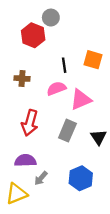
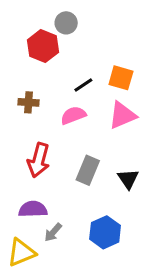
black line: (64, 65) -> (83, 85), turned 64
pink triangle: (81, 100) -> (122, 115), moved

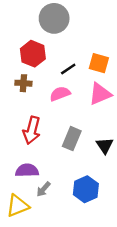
gray circle: (66, 23) -> (54, 18), size x1.6
red hexagon: (43, 46) -> (33, 54), moved

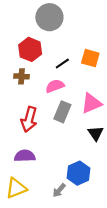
pink triangle: (100, 94) -> (91, 103), moved
gray rectangle: (72, 139) -> (62, 112), moved
gray arrow: (43, 189) -> (59, 190), moved

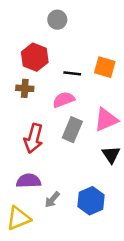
gray circle: (49, 17) -> (57, 20), size x0.6
black line: (62, 63) -> (72, 73), turned 40
gray arrow: (59, 190) -> (52, 200), moved

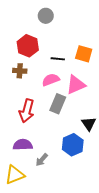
pink triangle: (106, 120) -> (76, 85), moved
blue hexagon: (91, 201) -> (73, 145), moved

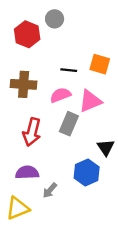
red hexagon: (28, 46) -> (27, 34), moved
brown cross: (20, 71) -> (24, 84), size x1.5

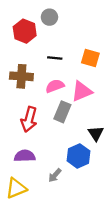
black line: (69, 70) -> (55, 58), moved
gray arrow: (50, 190) -> (55, 175), moved

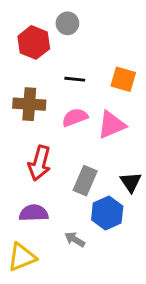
gray rectangle: (62, 112) -> (85, 181), moved
gray arrow: (55, 175) -> (75, 239), turned 80

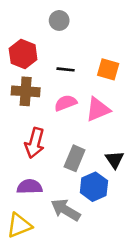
red hexagon: (34, 42) -> (23, 54), moved
gray arrow: (75, 239) -> (66, 210), size x1.6

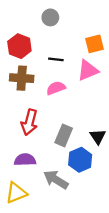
orange square: (108, 69) -> (94, 44), moved, turned -30
pink triangle: (98, 109) -> (88, 70), moved

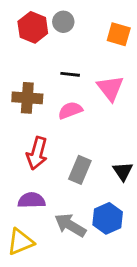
orange square: (94, 44) -> (119, 34), moved, turned 30
red hexagon: (19, 46) -> (33, 27), moved
pink triangle: (88, 70) -> (110, 88), turned -45
blue hexagon: (80, 160) -> (108, 218), moved

